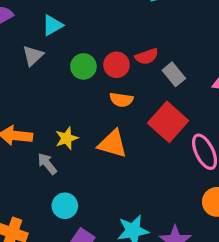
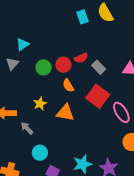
orange semicircle: (121, 100) -> (68, 85), turned 56
yellow star: (67, 138) -> (40, 104), moved

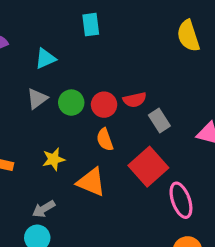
cyan rectangle: (83, 17) -> (91, 25), moved
gray triangle: (12, 64) -> (37, 99), moved
gray arrow: (27, 128) -> (44, 209), moved, turned -88

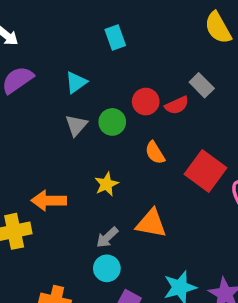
red circle: (104, 105) -> (146, 102), moved
gray rectangle: (159, 120) -> (202, 85), moved
orange triangle: (91, 182) -> (151, 223), moved

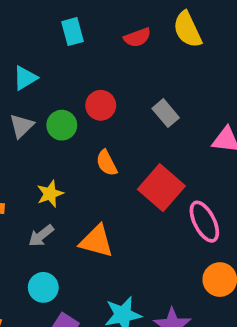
gray rectangle: (202, 85) -> (166, 113), moved
red semicircle: (177, 105) -> (137, 37), moved
gray arrow: (107, 237) -> (41, 236), moved

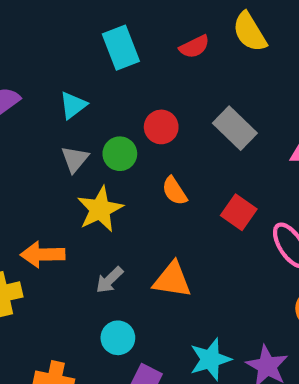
cyan rectangle: (72, 32) -> (121, 48), size x1.4
gray rectangle: (166, 113) -> (235, 128), size x1.4
red square: (161, 188) -> (239, 212), size x0.7
yellow star: (50, 194) -> (100, 209), moved, size x1.5

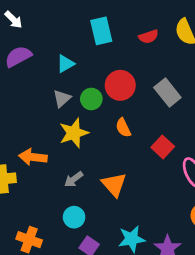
red circle: (161, 127) -> (120, 85), size x1.4
orange triangle: (172, 280) -> (114, 185), turned 32

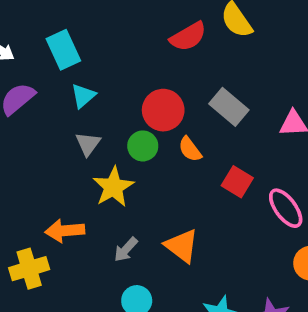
cyan rectangle: (101, 31) -> (63, 50), moved
red semicircle: (149, 37) -> (188, 37), size x1.4
green circle: (91, 99) -> (143, 146), moved
orange semicircle: (123, 128) -> (190, 149), moved

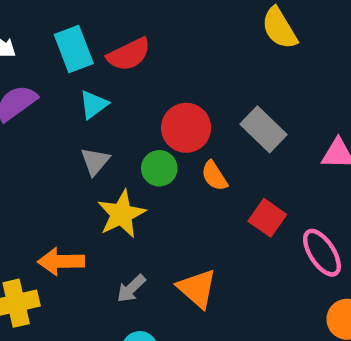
red semicircle: (188, 37) -> (129, 54), moved

